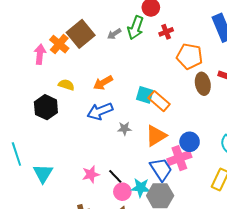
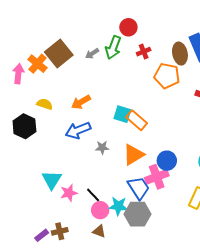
brown ellipse: (203, 84) -> (180, 54), moved
cyan triangle: (43, 173) -> (52, 180), moved

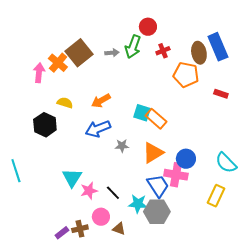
gray arrow: (92, 54) -> (112, 53), turned -152
pink cross: (157, 177) -> (176, 175), turned 30
pink circle: (100, 210) -> (101, 217), moved

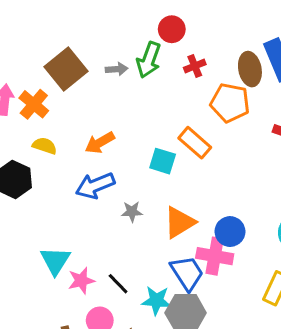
orange cross: (58, 63) -> (34, 104), moved
orange rectangle: (156, 119) -> (195, 143), moved

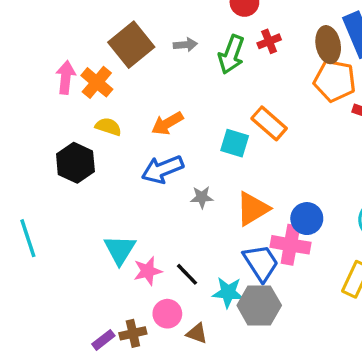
green arrow: (149, 60) -> (231, 54), moved
orange pentagon: (230, 103) -> (335, 81), moved

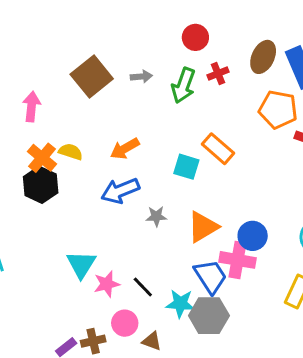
brown ellipse: (328, 45) -> (263, 57), moved, turned 36
orange cross: (97, 82) -> (42, 158), moved

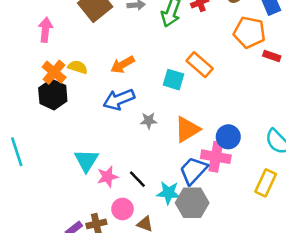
blue trapezoid: (210, 276) -> (193, 170), turned -104

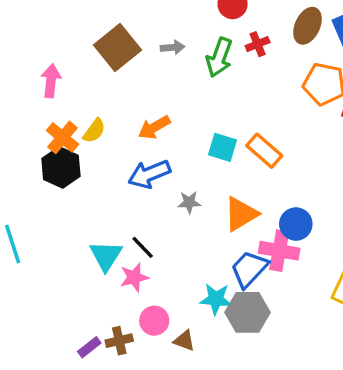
orange rectangle: (200, 65) -> (264, 151), moved
yellow semicircle: (78, 67) -> (94, 131), turned 108
black line: (137, 179) -> (143, 247), moved

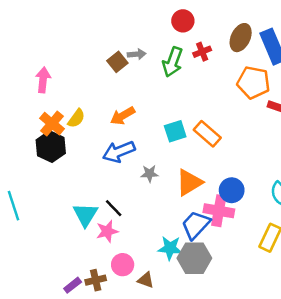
brown square: (118, 47) -> (117, 62), moved, size x0.6
cyan square: (223, 147) -> (175, 131), turned -35

